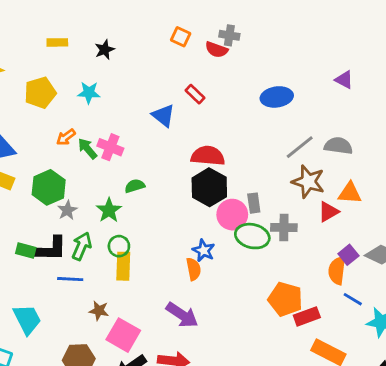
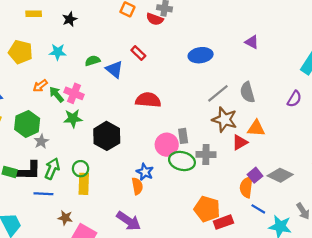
yellow pentagon: (40, 93) -> (21, 52), turned 30
gray semicircle: (338, 146) -> (247, 92), turned -114
green semicircle: (135, 186) -> (93, 61), moved
black hexagon: (209, 187) -> (107, 136), moved
green star: (109, 210) -> (73, 118), moved, turned 30

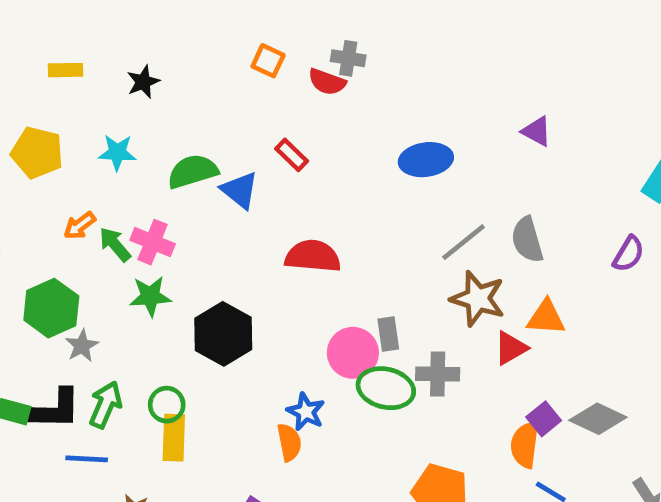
green semicircle: (93, 61) -> (193, 171), size x1.5

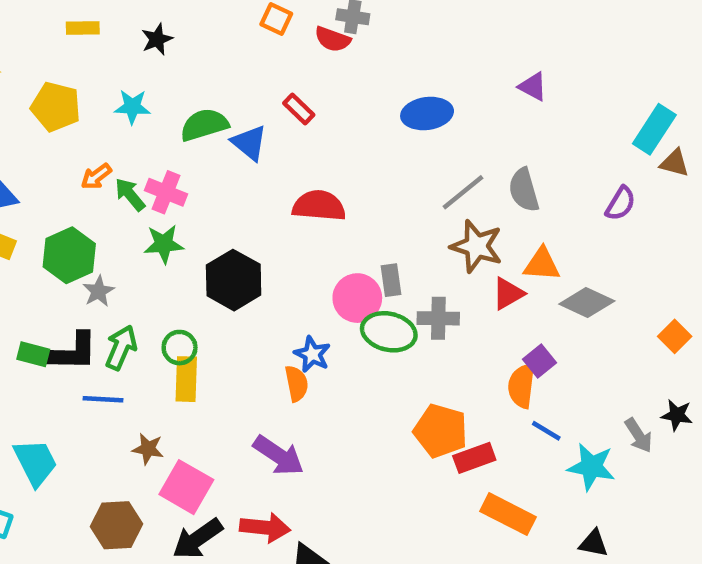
gray diamond: (598, 419) -> (587, 303), moved

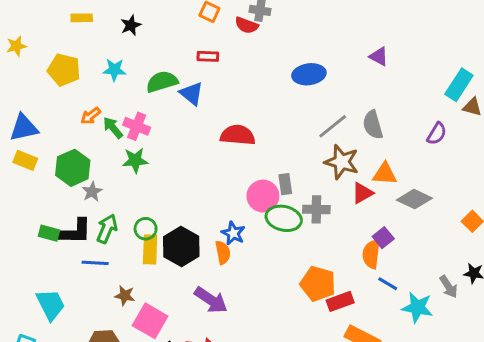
red rectangle: (299, 109) -> (208, 56), moved, turned -42
black hexagon: (234, 280) -> (181, 247), moved

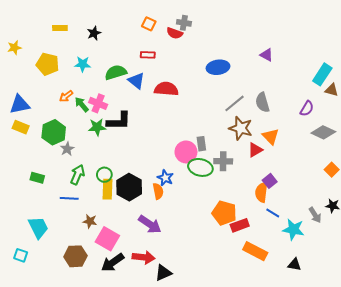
red semicircle: (238, 135) -> (166, 89), moved
orange triangle: (385, 174) -> (271, 136), turned 42
gray diamond: (414, 199) -> (323, 132), moved
black L-shape: (74, 232) -> (119, 121), moved

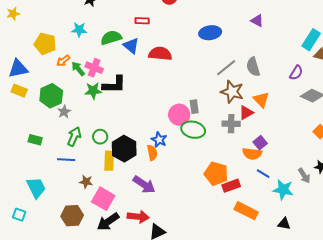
yellow pentagon: (48, 64) -> (45, 44), moved
gray cross: (223, 161) -> (231, 124), moved
yellow rectangle: (107, 189) -> (109, 161), moved
orange semicircle: (261, 192) -> (252, 154), turned -90

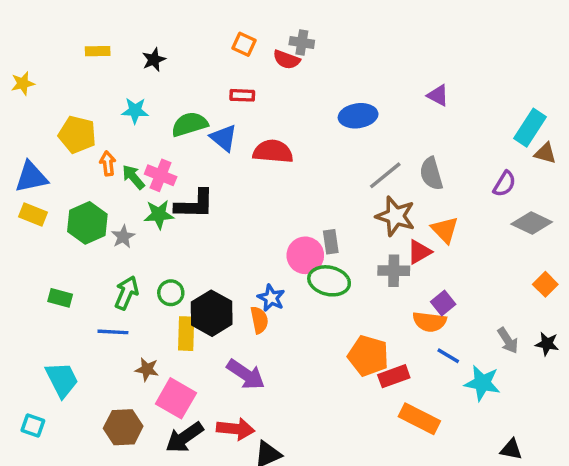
orange arrow: (63, 61) -> (108, 163), turned 120
gray star: (64, 112) -> (123, 237), moved
gray arrow: (304, 176) -> (508, 340), moved
black triangle: (284, 224) -> (511, 449), moved

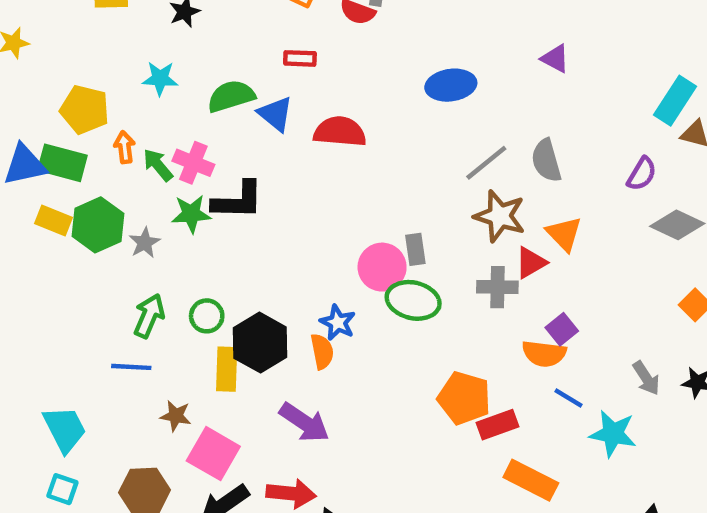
yellow rectangle: (33, 214) -> (54, 220), moved
green rectangle: (60, 298) -> (62, 163), moved, size x1.5
cyan square: (33, 426) -> (62, 489), moved

